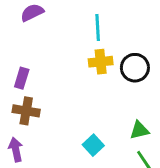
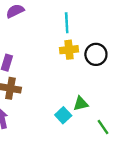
green triangle: (139, 130) -> (81, 104), moved

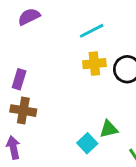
cyan line: (67, 23) -> (92, 31), turned 66

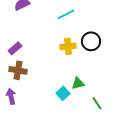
yellow cross: (94, 64) -> (68, 46), moved
purple rectangle: (19, 79) -> (15, 48), turned 32

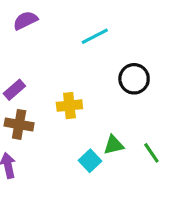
yellow cross: (68, 46) -> (69, 106), moved
green line: (97, 103) -> (151, 153), moved

